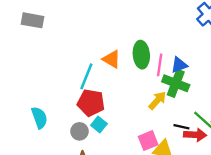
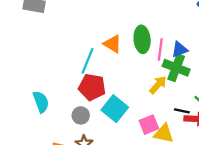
cyan square: (99, 124) -> (115, 109), moved, size x1.6

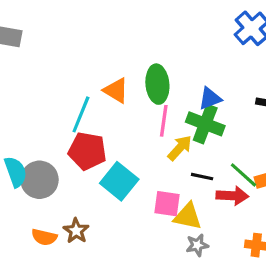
pink line: (160, 50) -> (164, 121), moved
black line: (182, 111) -> (202, 177), moved
gray circle: (81, 115) -> (39, 180), moved, size x1.5
pink square: (149, 125) -> (167, 204), turned 30

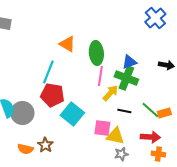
orange triangle: (116, 90) -> (67, 44), moved
red arrow: (232, 196) -> (150, 137), moved

